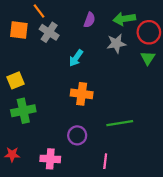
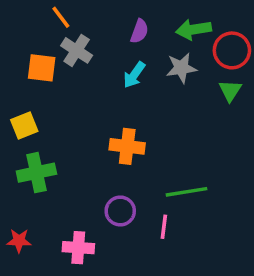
orange square: (19, 30) -> (42, 68), moved
cyan arrow: (76, 58) -> (134, 75), moved
pink line: (105, 161) -> (164, 227), moved

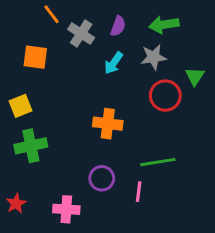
gray cross: (77, 50) -> (81, 33), moved
red circle: (232, 50) -> (165, 96), moved
red star: (19, 241) -> (16, 203), turned -30

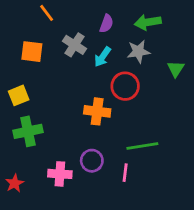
gray cross: (81, 33) -> (75, 45), moved
red circle: (165, 96) -> (125, 86), moved
pink cross: (66, 209) -> (60, 174), moved

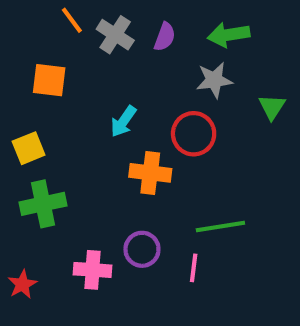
gray cross: (75, 45) -> (115, 35), moved
cyan arrow: (102, 57) -> (123, 121), moved

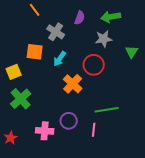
gray cross: (115, 35) -> (56, 32), moved
orange square: (49, 80) -> (35, 52), moved
orange cross: (150, 173) -> (73, 84), turned 36
green cross: (43, 204) -> (21, 99), turned -30

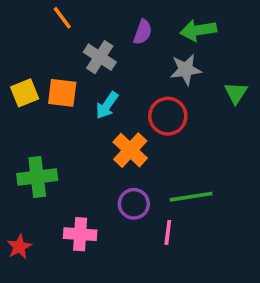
yellow square: (14, 72) -> (25, 93), moved
green cross: (21, 99) -> (37, 177), turned 35
purple circle: (69, 121) -> (134, 204), moved

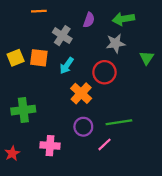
orange line: (62, 18) -> (39, 11), turned -56
pink line: (168, 232) -> (104, 144), turned 40

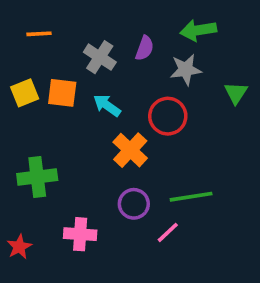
orange line: (39, 11) -> (39, 34), moved
purple semicircle: (89, 20) -> (145, 48), moved
cyan arrow: (67, 66) -> (107, 105), turned 90

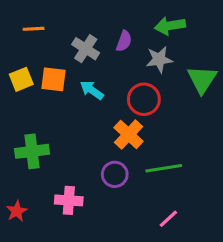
green triangle: (236, 93) -> (202, 79), size x1.5
orange cross: (130, 150) -> (129, 135), moved
pink line: (168, 232) -> (168, 219), moved

